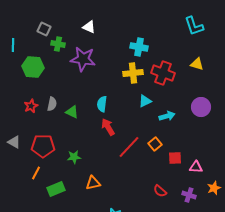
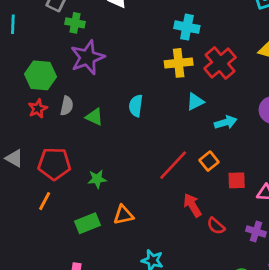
purple star: (83, 59) -> (87, 57), moved, turned -30
green hexagon: (33, 67) -> (40, 75), moved
red cross: (163, 73) -> (220, 63), turned 30
red arrow: (108, 127) -> (192, 205), moved
green rectangle: (56, 189) -> (87, 223), moved

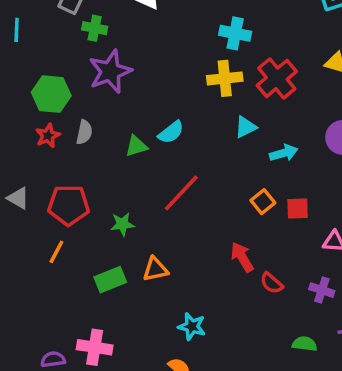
cyan semicircle: (136, 106) -> (171, 132), turned -135
green triangle: (94, 117) -> (136, 146), moved, turned -42
red line: (173, 165) -> (181, 193), moved
red square: (237, 180) -> (298, 209), moved

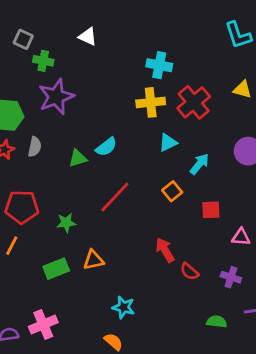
cyan arrow: (284, 153) -> (199, 164), turned -35
orange square: (263, 202) -> (172, 191), moved
pink cross: (95, 347) -> (43, 324), turned -32

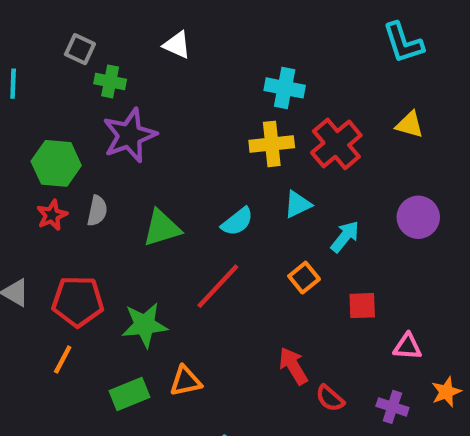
cyan semicircle: (106, 147) -> (237, 222), moved
green triangle: (78, 158) -> (162, 228), size x1.4
green star: (66, 223) -> (145, 325), size x1.5

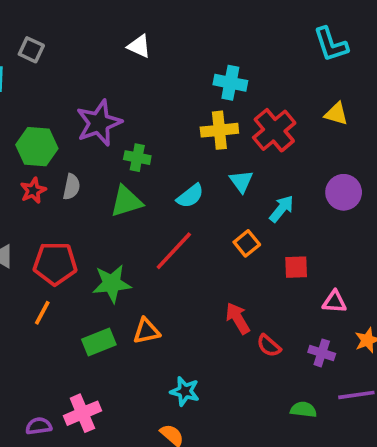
gray square: (80, 49) -> (31, 50), moved
green cross: (110, 81) -> (137, 158), moved
cyan triangle: (298, 204) -> (241, 181), turned -40

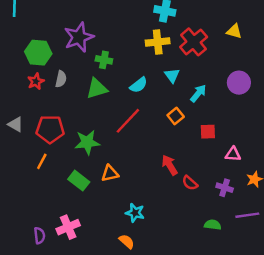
green rectangle: (99, 342) -> (79, 181), turned 60
purple semicircle: (39, 426) -> (39, 235), turned 91

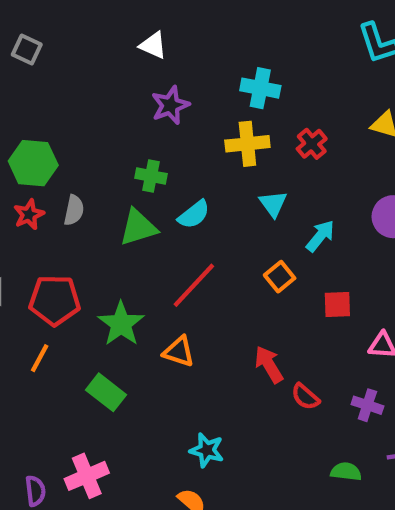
purple star: (79, 37) -> (170, 105), moved, size x0.7
red cross: (194, 42) -> (312, 144), size x0.6
cyan semicircle: (139, 85) -> (194, 215), moved
green star: (87, 142) -> (121, 324), turned -30
orange triangle: (110, 173) -> (179, 352), moved, turned 30

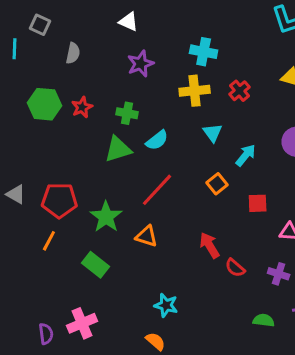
gray semicircle: (74, 210) -> (73, 53), moved
red star: (29, 215) -> (82, 107), moved

